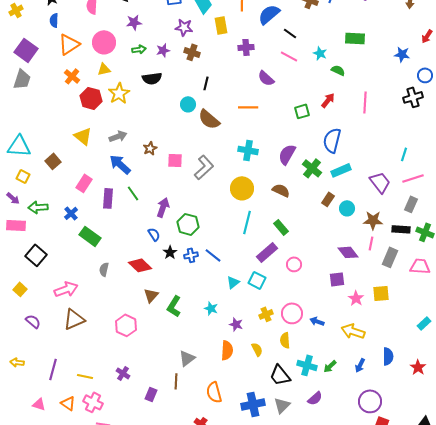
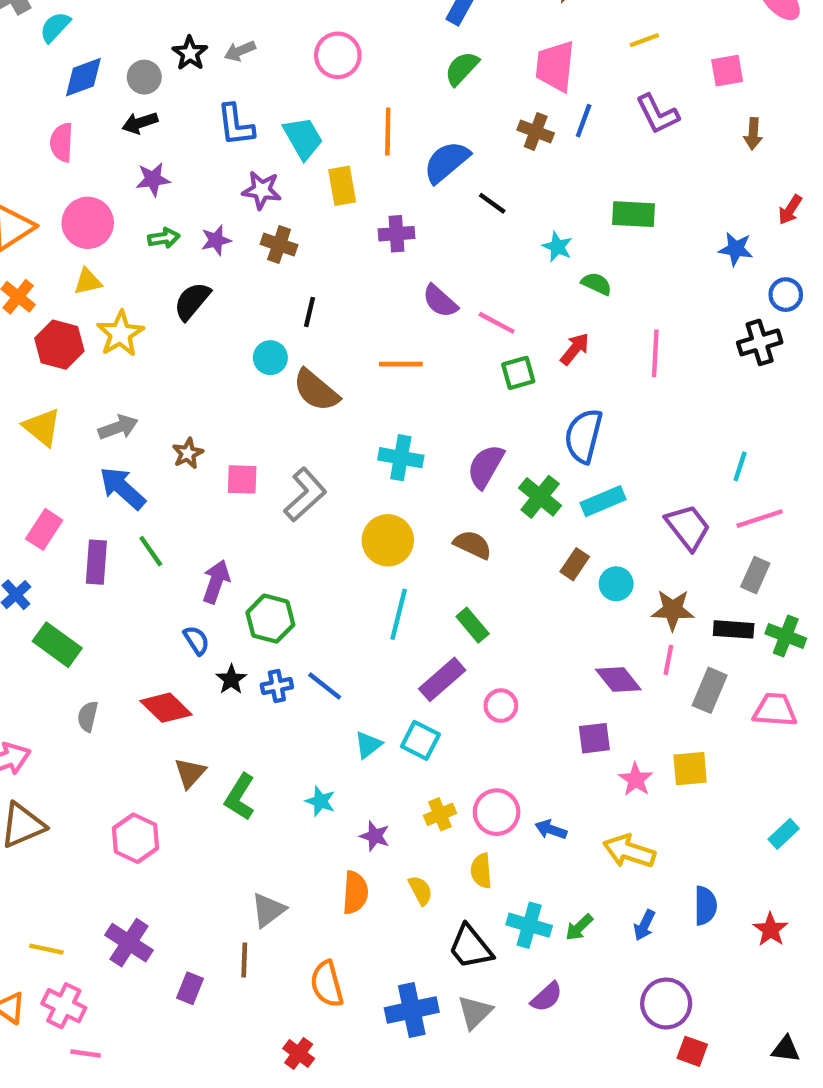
pink line: (289, 56) -> (497, 323), moved
black semicircle: (152, 78) -> (192, 301), turned 138
purple cross: (123, 373) -> (129, 943), size x1.5

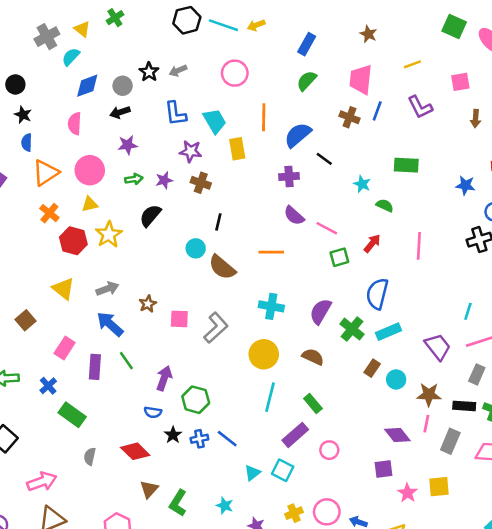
purple cross: (396, 234) -> (289, 177), moved
blue semicircle: (196, 640) -> (153, 412), turned 132

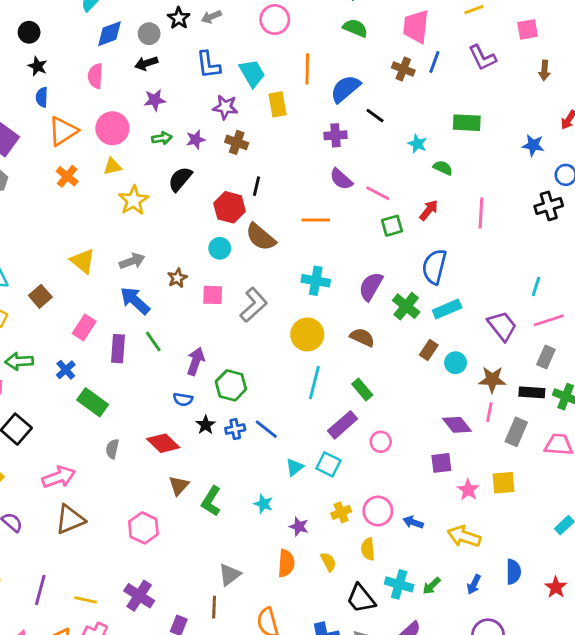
green semicircle: (307, 81) -> (355, 28), turned 70
red hexagon: (73, 241) -> (230, 207), moved
cyan circle: (196, 248) -> (220, 248), moved

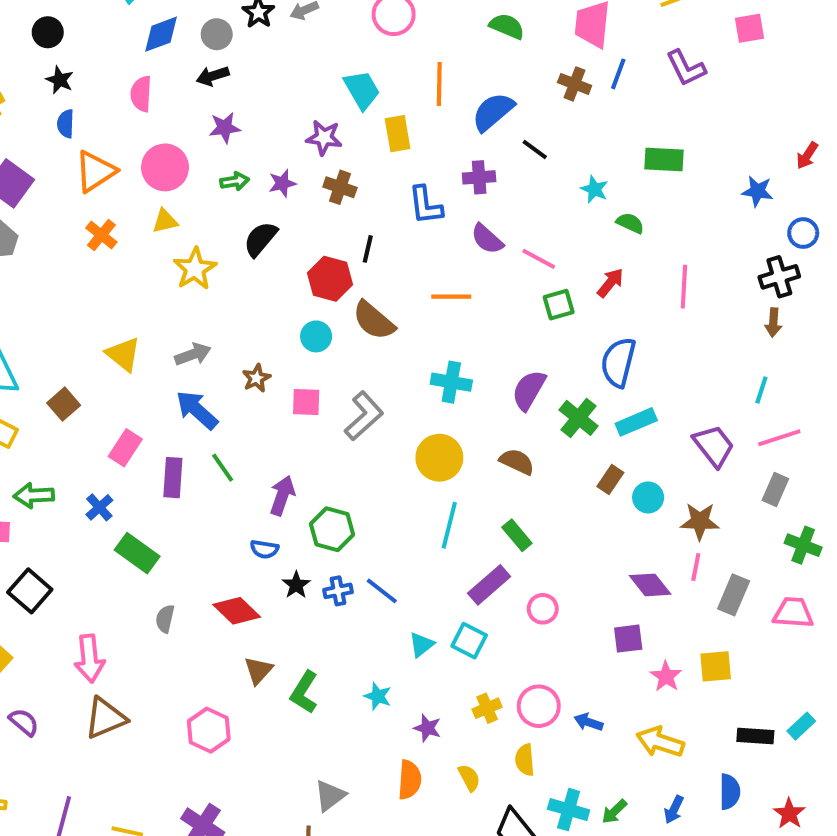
blue L-shape: (208, 65) -> (425, 205), moved
brown arrow: (544, 70) -> (773, 322), moved
black rectangle: (532, 392) -> (755, 736), moved
pink arrow: (59, 477) -> (89, 658), turned 104

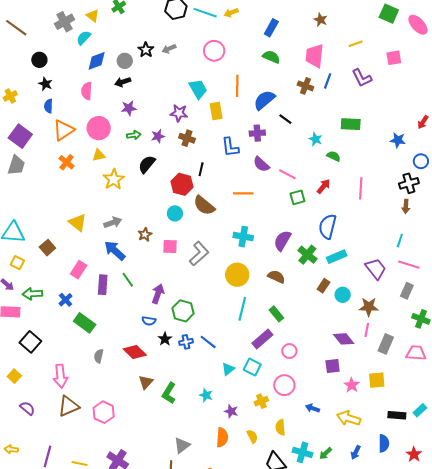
pink line: (779, 438) -> (409, 265), turned 35
pink circle: (539, 706) -> (284, 385), moved
pink hexagon: (209, 730) -> (104, 412), moved

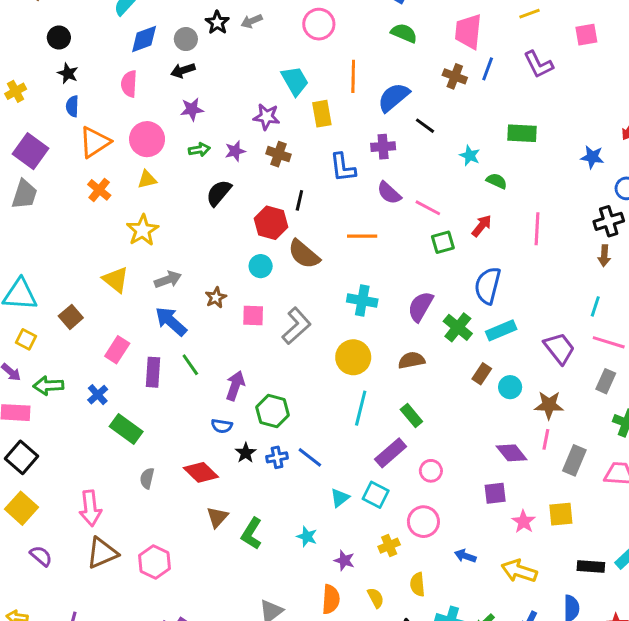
yellow star: (114, 179) -> (143, 230), moved
brown semicircle: (276, 277) -> (411, 360), turned -36
black square: (30, 342) -> (22, 457), moved
yellow square: (14, 376) -> (22, 508), size x1.5

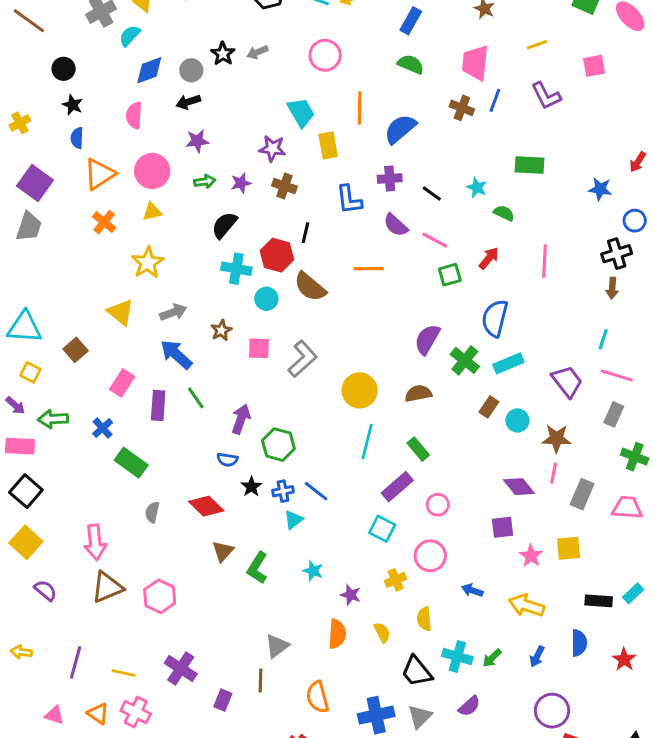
black line: (425, 126) -> (432, 194), moved
cyan cross: (362, 300) -> (236, 269), moved
cyan triangle: (340, 498) -> (293, 520), moved

